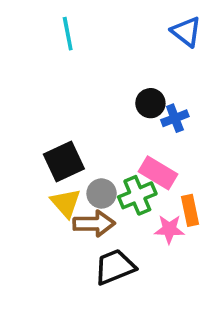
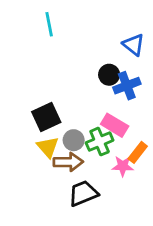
blue triangle: (186, 32) -> (134, 45), moved
blue cross: (175, 118) -> (127, 86), size x1.4
orange rectangle: (190, 210) -> (138, 152), turned 50

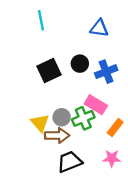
blue triangle: (134, 45) -> (99, 28), moved, turned -30
black circle: (109, 75) -> (80, 64), moved
black square: (46, 117) -> (49, 70), moved
pink star: (123, 166) -> (112, 158), moved

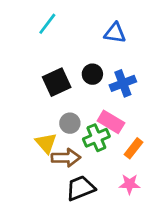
cyan line: (41, 20) -> (47, 24), turned 48
gray circle: (62, 117) -> (70, 123), moved

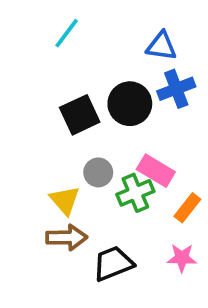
black circle: (92, 74) -> (130, 104), size x1.5
blue cross: (123, 83) -> (176, 89), moved
brown arrow: (66, 158) -> (67, 237), moved

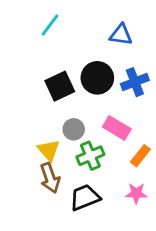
blue cross: (176, 89) -> (135, 82), moved
green cross: (135, 193) -> (90, 156), moved
brown arrow: (67, 237) -> (50, 178), turned 72

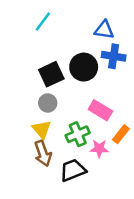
blue cross: (135, 82) -> (114, 56), moved, turned 30
gray circle: (74, 129) -> (48, 103), moved
pink star: (136, 193) -> (99, 149), moved

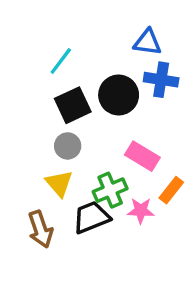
cyan line: (43, 21) -> (61, 61), moved
brown arrow: (43, 153) -> (40, 229), moved
black trapezoid: (73, 170) -> (91, 217), moved

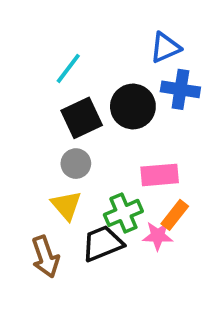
blue triangle: (147, 42) -> (165, 48), turned -32
pink rectangle: (142, 156) -> (160, 175), turned -36
orange rectangle: (171, 190) -> (175, 215), moved

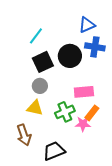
yellow triangle: (66, 205) -> (35, 108), turned -36
black trapezoid: (102, 243) -> (54, 151), moved

